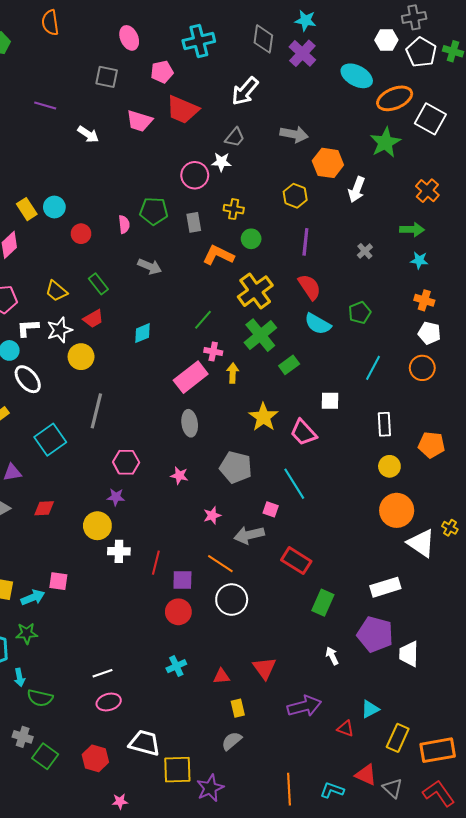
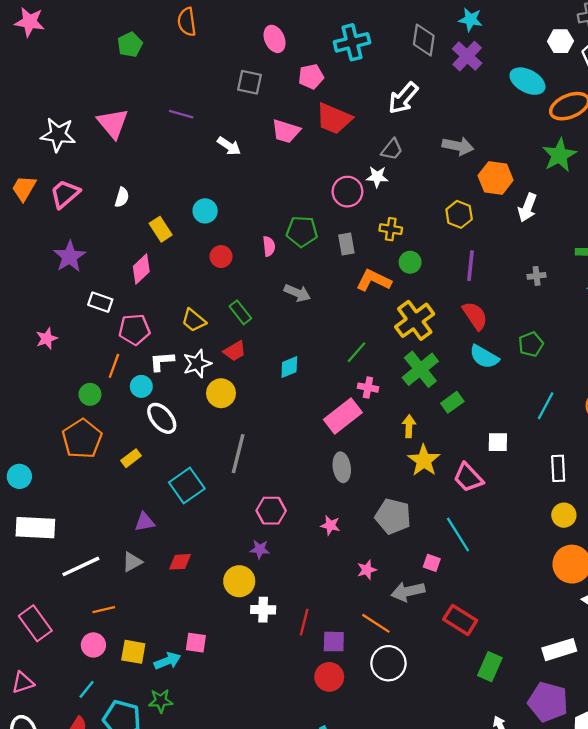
cyan circle: (54, 207) -> (205, 211), moved
gray cross: (365, 251) -> (537, 276), turned 35
yellow arrow: (233, 373) -> (409, 426), moved

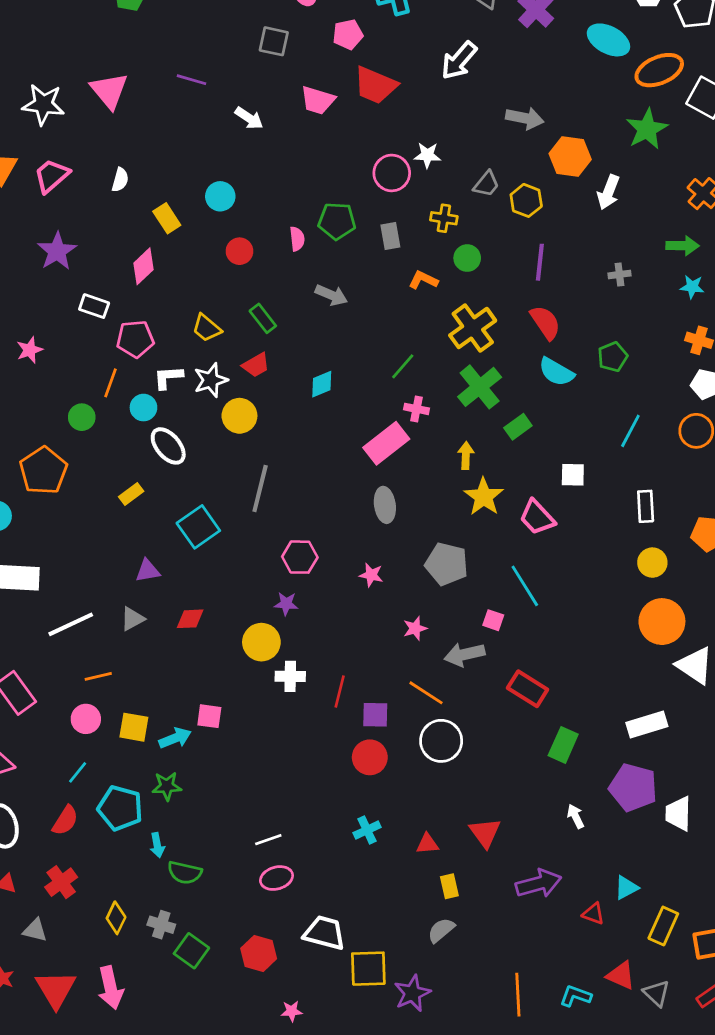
gray trapezoid: (392, 149) -> (486, 184), moved
orange L-shape: (374, 280) -> (423, 280), size x0.7
orange pentagon: (82, 439) -> (43, 471), moved

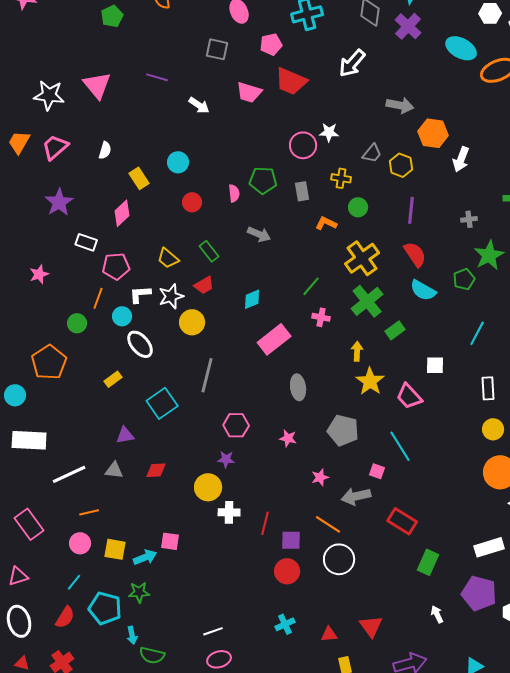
green star: (647, 129) -> (489, 255), moved
pink rectangle: (386, 443) -> (274, 339), moved
gray triangle: (132, 619) -> (114, 470), turned 36

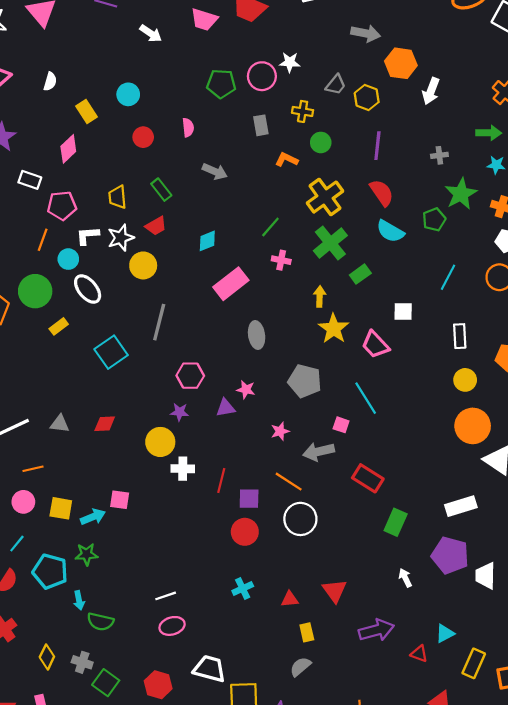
green pentagon: (263, 180) -> (221, 84), moved
yellow trapezoid: (168, 258) -> (117, 197), turned 45
green circle: (77, 323) -> (35, 291), moved, size x1.6
purple triangle: (125, 435) -> (226, 408), moved

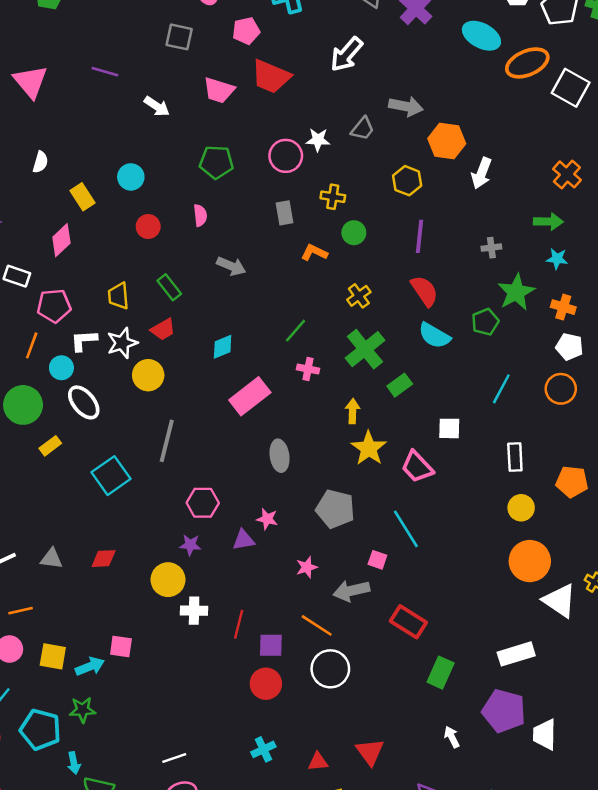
green pentagon: (221, 84) -> (216, 162), moved
gray trapezoid: (336, 85) -> (363, 129), moved
yellow cross: (325, 197) -> (359, 296), size x0.6

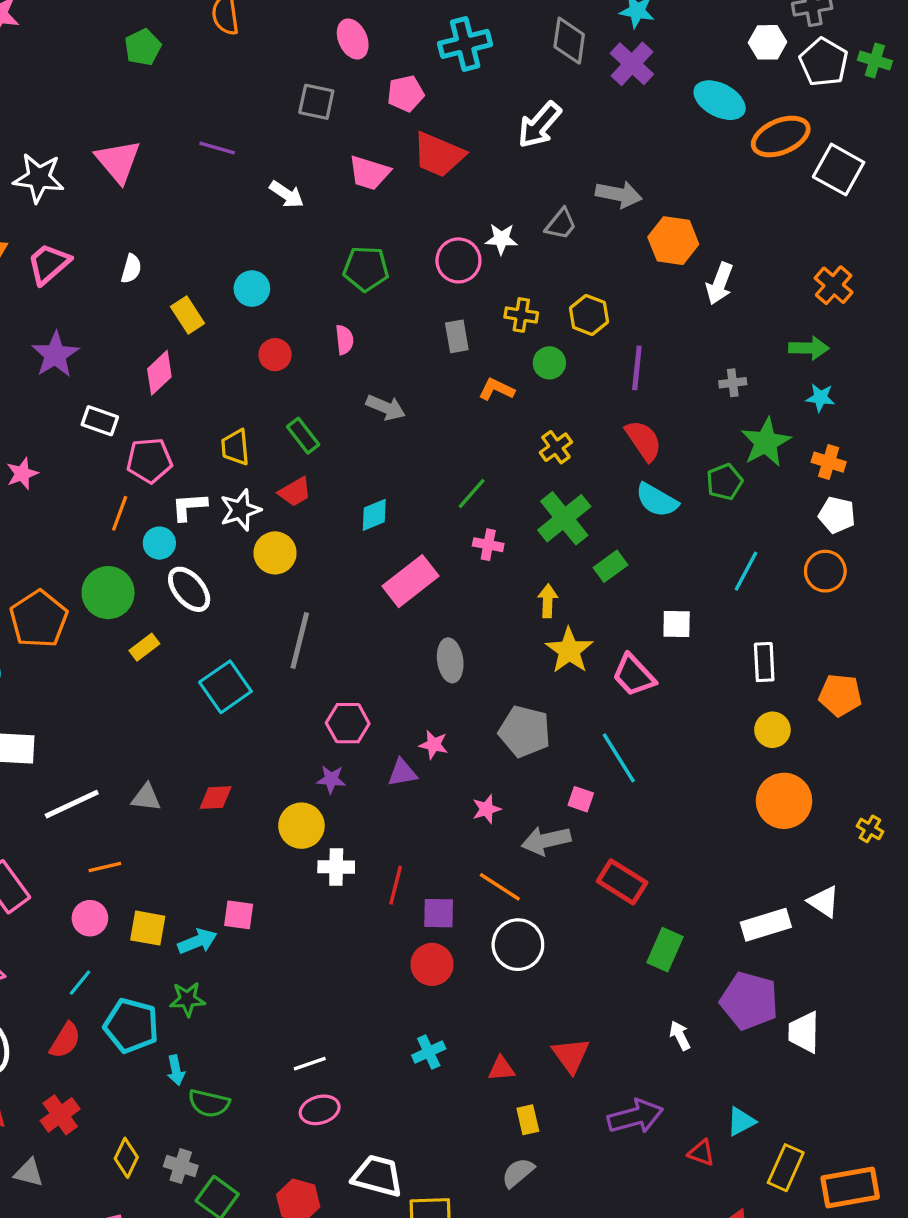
yellow hexagon: (407, 181) -> (589, 315), moved
white triangle: (560, 601) -> (824, 902), moved, size x0.7

